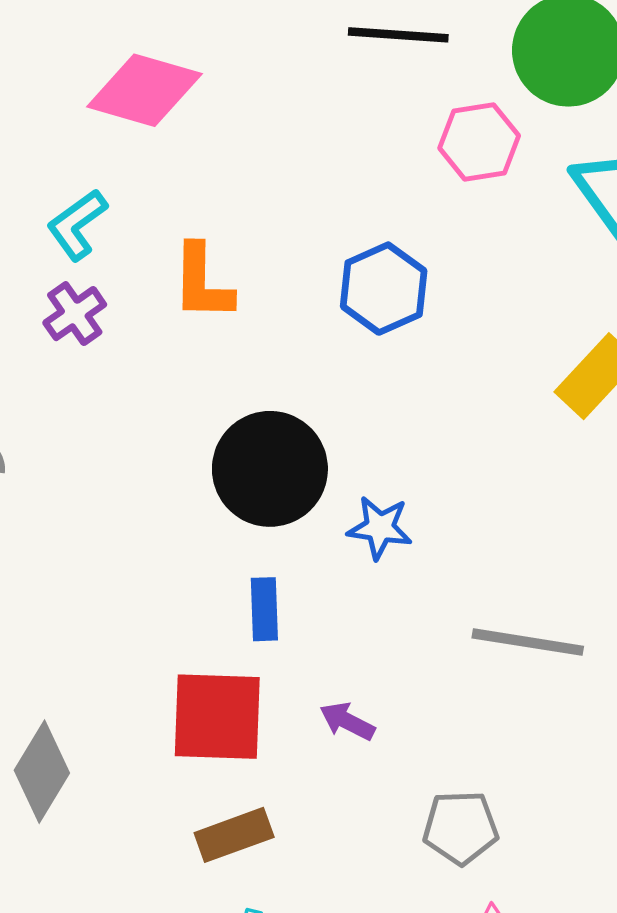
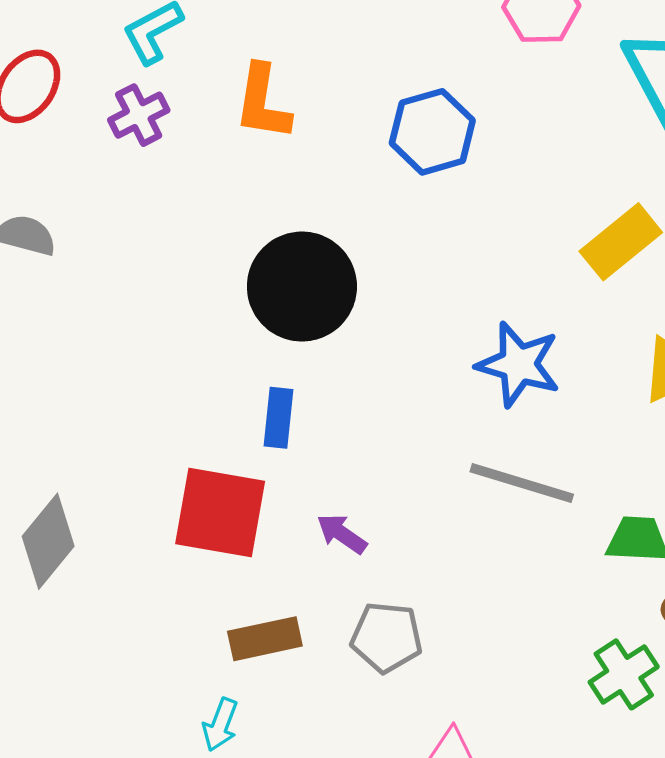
blue star: (380, 528) -> (519, 364), moved, size x1.4
gray pentagon: (461, 828) -> (387, 637), moved
brown rectangle: (234, 835) -> (265, 639), moved

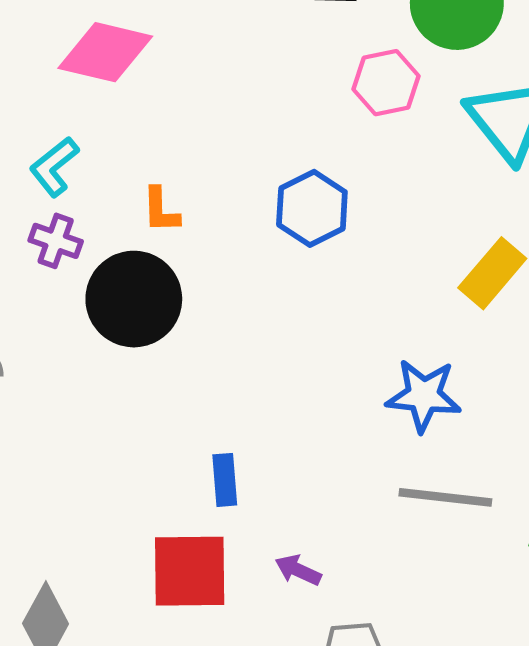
orange L-shape: (263, 102) -> (161, 210), size x0.7
purple cross: (139, 115) -> (56, 241), turned -33
black circle: (302, 287) -> (134, 299), moved

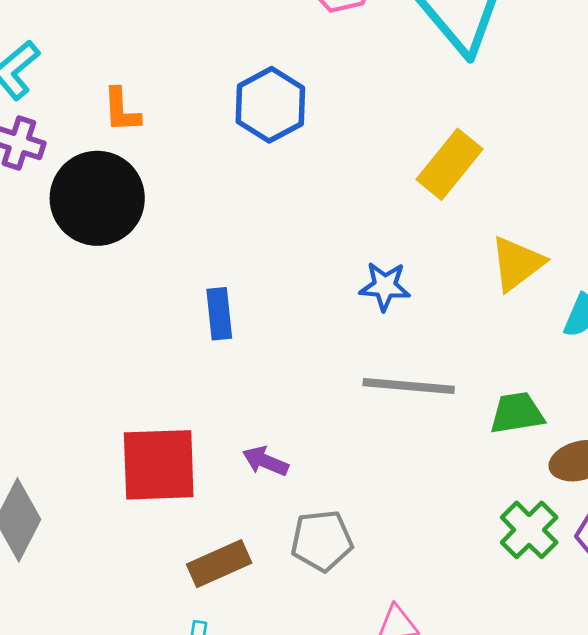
blue star: (424, 396) -> (385, 286), size x0.7
blue rectangle: (225, 480) -> (219, 314), moved

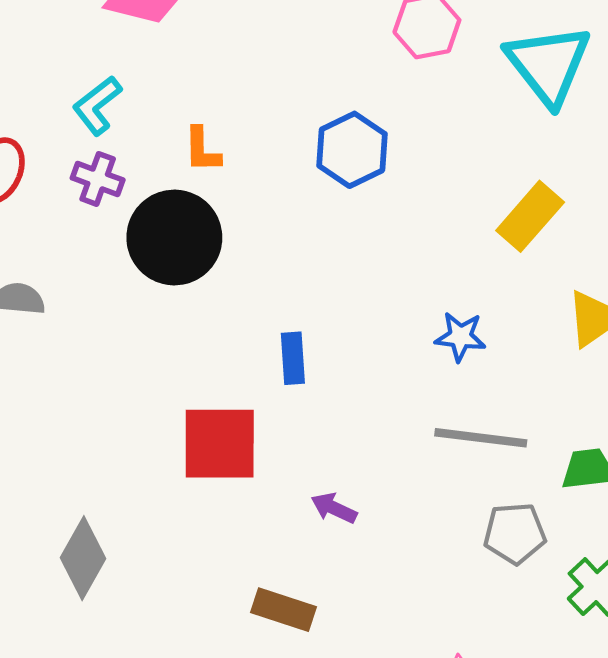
red square: (159, 465) -> (220, 444), moved
gray pentagon: (322, 541) -> (515, 533), moved
brown rectangle: (219, 564) -> (284, 610), turned 40

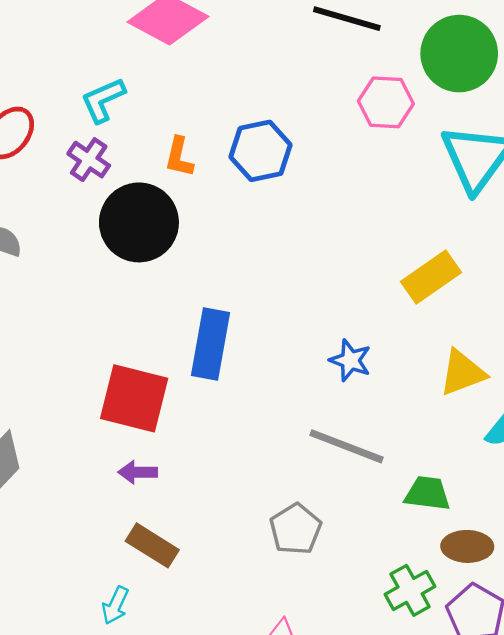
blue hexagon: (352, 150) -> (261, 151), moved
blue rectangle: (293, 358) -> (211, 344), size x1.6
purple arrow: (334, 508) -> (138, 472), moved, turned -39
gray pentagon: (515, 533) -> (296, 529), moved, turned 30

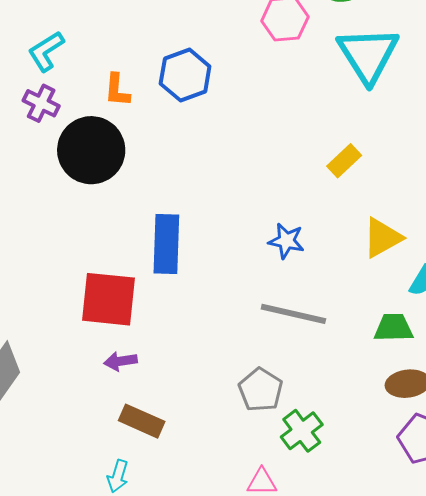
yellow rectangle: (431, 277) -> (344, 161), size x0.7
green trapezoid: (427, 493) -> (394, 328), moved
green cross: (410, 590) -> (302, 431), moved

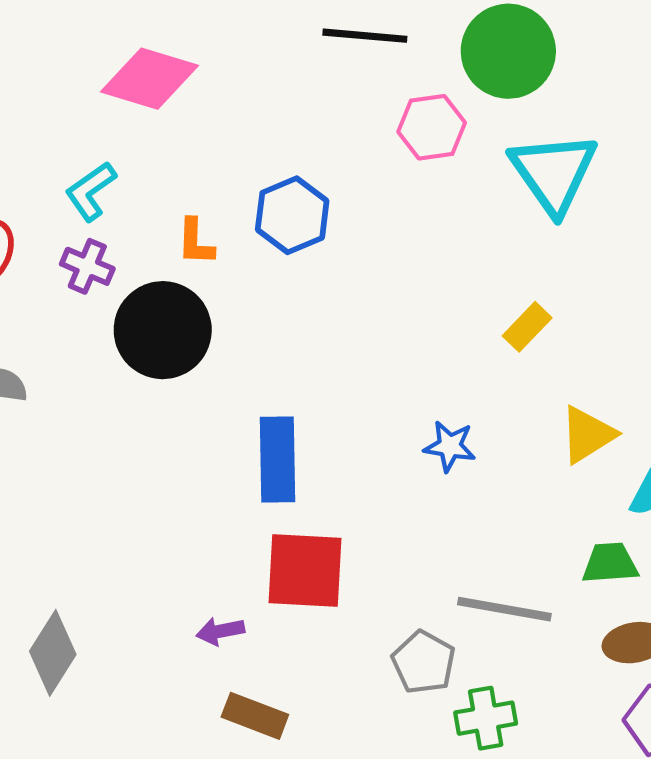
red square: (108, 299) -> (305, 570), moved
gray line: (293, 314) -> (504, 609), moved
green cross: (302, 431) -> (486, 718), turned 30

